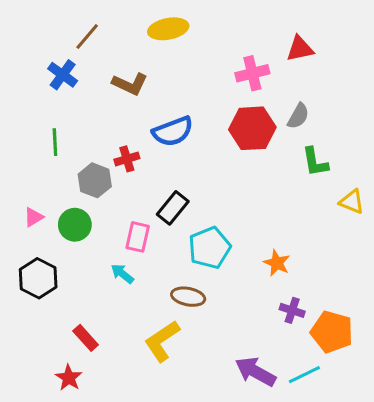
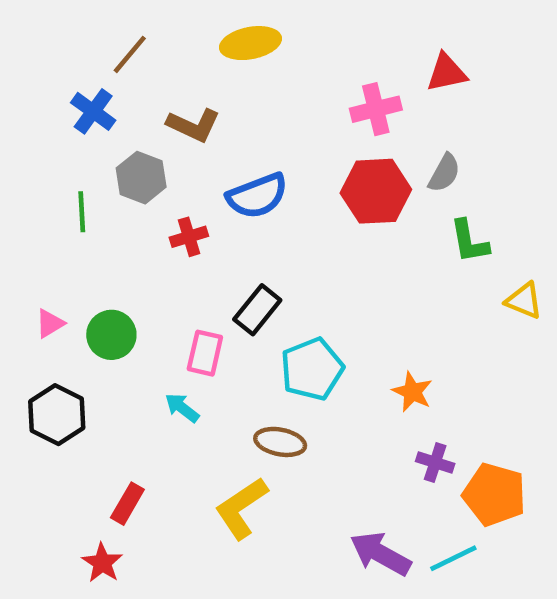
gray hexagon: (95, 180) -> (141, 178), moved
red rectangle: (86, 338) -> (127, 504), turned 72

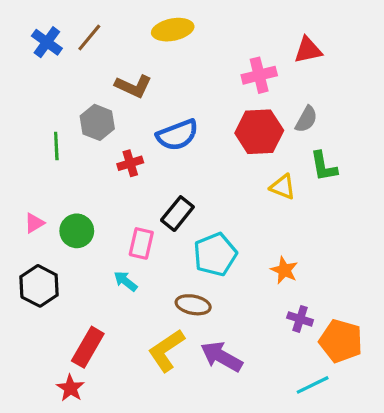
blue cross: (93, 111) -> (47, 42), moved
yellow triangle: (524, 301) -> (283, 187), moved
red rectangle: (127, 504) -> (88, 347), size x1.4
purple arrow: (380, 554) -> (221, 357), moved

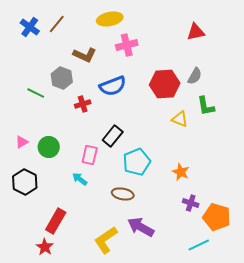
pink cross: (259, 75) -> (127, 45), moved
green line: (56, 146) -> (36, 93), turned -60
yellow L-shape: (166, 350) -> (106, 240), moved

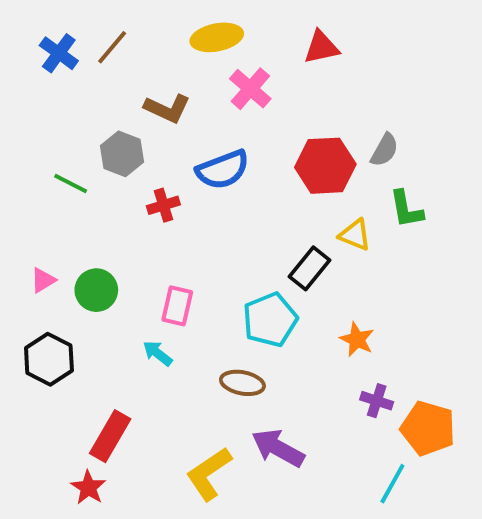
red triangle: (196, 32) -> (321, 47), moved
pink cross: (127, 45) -> (250, 89), turned -35
black rectangle: (113, 136) -> (310, 268), moved
cyan line: (199, 245) -> (392, 484), turned -35

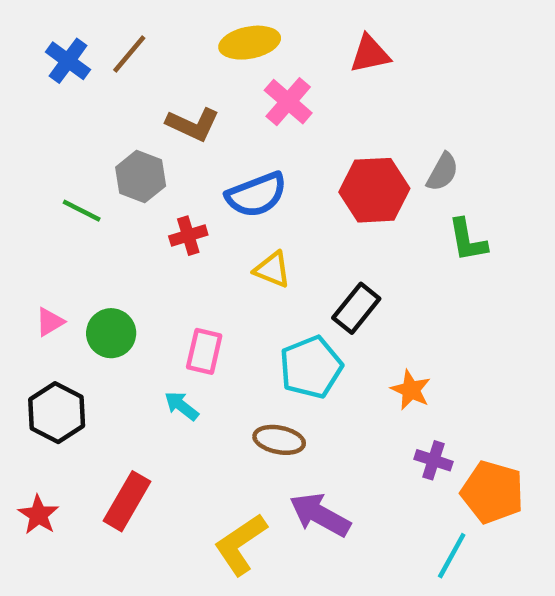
yellow triangle: (355, 235) -> (272, 270), moved
red star: (88, 488) -> (38, 515), moved

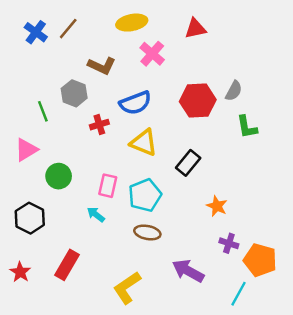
green line: (82, 211) -> (43, 111), turned 42
yellow triangle: (272, 270) -> (144, 143), size x1.4
pink triangle: (50, 322) -> (26, 150), moved, size x1.5
cyan pentagon: (311, 367) -> (145, 195), moved
purple arrow: (320, 515) -> (188, 271), moved

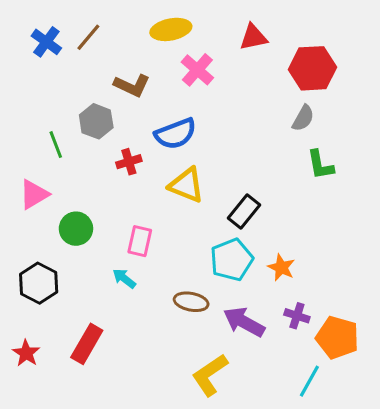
red hexagon: (198, 101) -> (312, 68), moved
cyan pentagon: (145, 195) -> (232, 260), moved
purple arrow: (188, 271) -> (244, 322), moved
yellow L-shape: (127, 288) -> (210, 375), moved

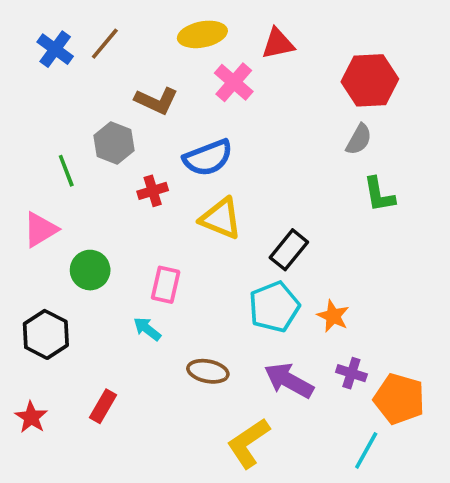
red triangle: (253, 37) -> (278, 44), moved
brown ellipse: (191, 302) -> (208, 371), moved
red rectangle: (87, 344) -> (103, 406), size x0.7

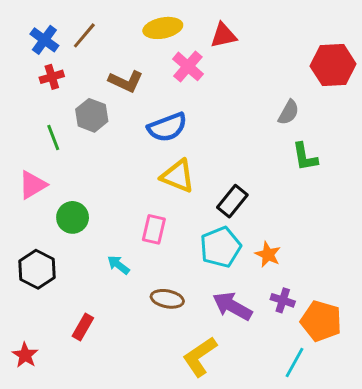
red hexagon: (370, 80) -> (333, 65), moved
red cross: (153, 191) -> (52, 77), moved
pink rectangle: (166, 285) -> (154, 229), moved
red star: (31, 417) -> (25, 355), moved

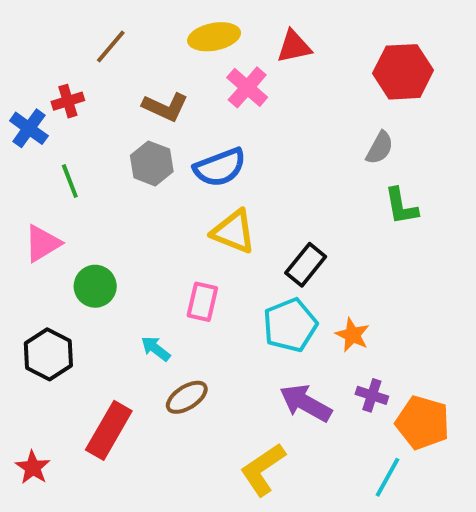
blue cross: (44, 40) -> (29, 128), moved
red hexagon: (333, 65) -> (403, 72), moved
gray hexagon: (92, 115) -> (152, 163), moved
brown ellipse: (167, 299) -> (187, 397), moved, turned -44
red rectangle: (83, 327) -> (109, 430), size x1.6

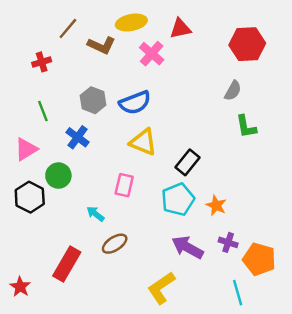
brown L-shape: (165, 107) -> (101, 45), moved
blue cross: (29, 128) -> (78, 137), moved
black hexagon: (48, 354) -> (30, 197), moved
cyan line: (388, 477) -> (238, 293), turned -45

